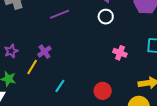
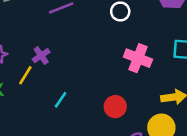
pink cross: (120, 53) -> (138, 58), size x1.5

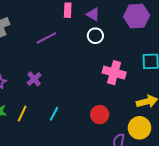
yellow line: (25, 75) -> (22, 114), moved

